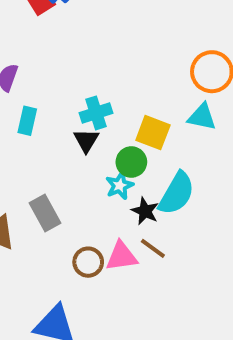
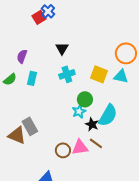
yellow square: (153, 133) -> (99, 74), moved
black triangle: (86, 140) -> (62, 48), moved
gray rectangle: (45, 213) -> (30, 126), moved

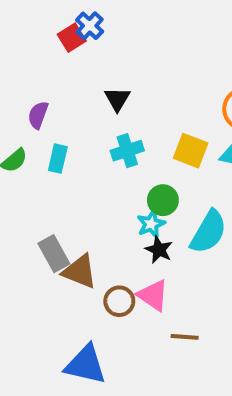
black star: (92, 124) -> (159, 250), moved
brown triangle: (17, 135) -> (80, 272), moved
brown line: (96, 143) -> (185, 337), moved, turned -32
pink triangle: (80, 147) -> (153, 295), turned 42

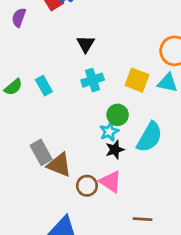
purple semicircle: (38, 115) -> (19, 18), moved
cyan rectangle: (58, 159) -> (44, 86), turned -42
black star: (159, 250) -> (115, 150), turned 30
brown line: (185, 337) -> (143, 219), moved

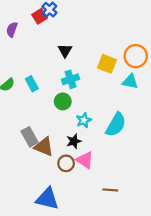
yellow square: (137, 80) -> (107, 64), moved
green circle: (118, 115) -> (63, 101), moved
black star: (115, 150) -> (74, 141), moved

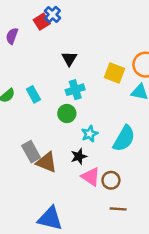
brown circle: (66, 163) -> (111, 180), moved

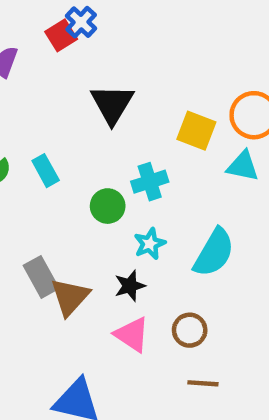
black triangle: (69, 59) -> (112, 104), size x1.5
cyan cross: (75, 90) -> (150, 182), moved
brown triangle: (47, 162) -> (70, 297), turned 50
pink triangle: (91, 177) -> (132, 335), moved

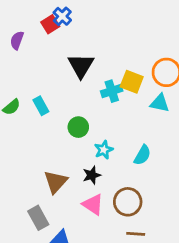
cyan cross: (150, 182) -> (112, 91), moved
cyan semicircle: (214, 253) -> (142, 155), size x0.7
gray rectangle: (41, 277) -> (38, 218), moved
brown circle: (190, 330) -> (128, 202), size x1.4

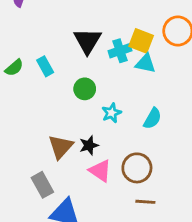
black triangle: (81, 66) -> (88, 41), moved
cyan triangle: (160, 103) -> (145, 63), moved
black star: (92, 175) -> (89, 145), moved

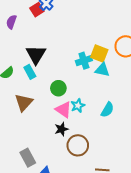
black triangle: (88, 41) -> (36, 55), moved
brown triangle: (61, 147) -> (24, 102), moved
brown circle: (137, 168) -> (78, 145), moved
pink triangle: (100, 171) -> (63, 110), moved

